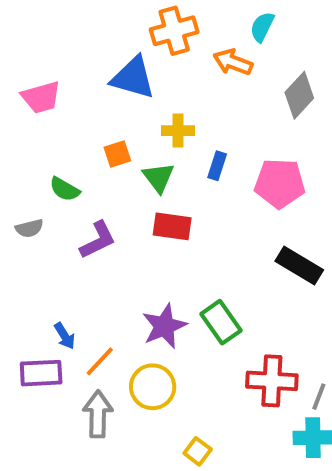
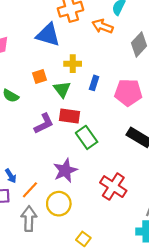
purple L-shape: (98, 240) -> (44, 124), moved
green rectangle: (221, 322) -> (87, 137), moved
red cross: (272, 381) -> (113, 187), moved, turned 30

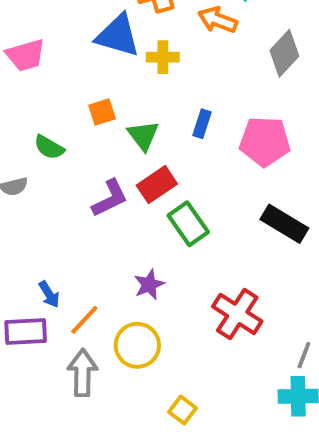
yellow cross: (73, 64) -> (163, 57), moved
red rectangle: (69, 116) -> (157, 185), turned -42
purple star: (65, 171) -> (149, 285), size x0.7

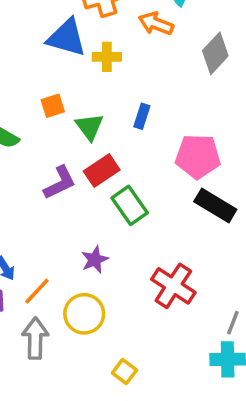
pink pentagon: (265, 141) -> (198, 156), moved

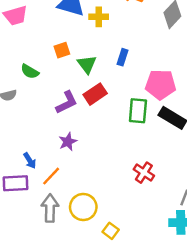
green rectangle: (130, 205) -> (138, 111), moved, turned 40
purple star: (95, 260) -> (68, 142), moved
red cross: (173, 286) -> (144, 173), size x0.7
yellow circle: (84, 314) -> (83, 207), moved

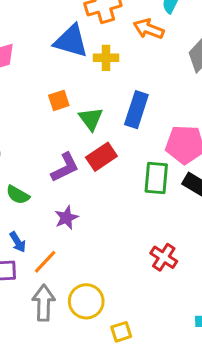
blue rectangle: (122, 57) -> (136, 110), size x1.6
green semicircle: (30, 71) -> (18, 195), moved
yellow square: (111, 231) -> (121, 332), turned 35

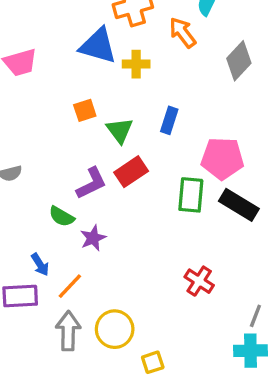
orange arrow: (149, 29) -> (183, 33), turned 32
blue rectangle: (136, 110) -> (169, 120), size x0.7
green semicircle: (18, 195) -> (62, 216), moved

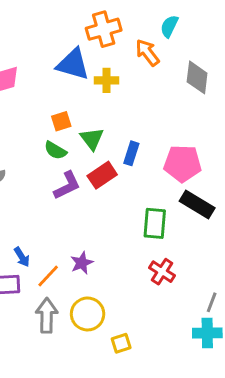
gray diamond: (239, 61) -> (197, 77), turned -36
blue rectangle: (169, 120) -> (131, 153), moved
green rectangle: (191, 195) -> (155, 223), moved
green semicircle: (62, 216) -> (55, 150), moved
purple star: (93, 238) -> (82, 263), moved

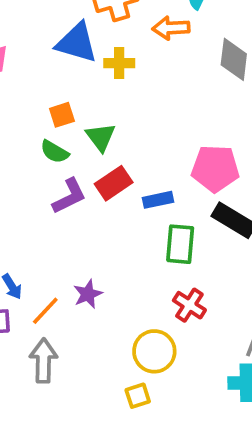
orange arrow: (147, 53) -> (171, 28), turned -56
blue rectangle: (131, 153) -> (158, 200), moved, turned 60
yellow circle: (88, 314) -> (154, 351), moved

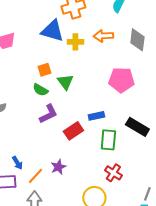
orange arrow: (171, 28) -> (103, 36), moved
pink pentagon: (215, 168) -> (121, 80), moved
red rectangle: (114, 183) -> (73, 131), moved

